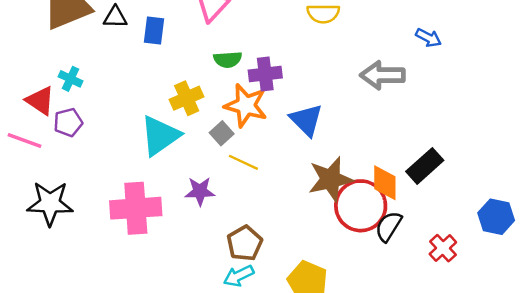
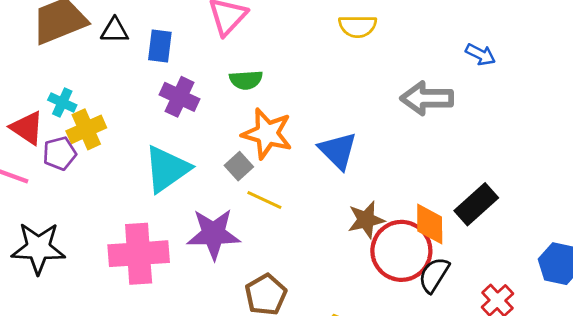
purple cross: (265, 74) -> (180, 97), moved, turned 32
yellow cross: (187, 98) -> (86, 129), moved
brown star: (330, 179) -> (366, 220), size x0.7
purple star: (200, 191) -> (213, 234), size x1.5

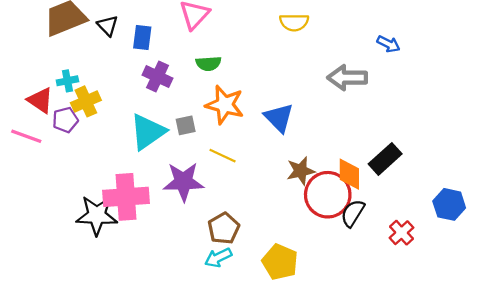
black triangle: (115, 30) -> (108, 26), turned 45
cyan cross: (62, 103) -> (67, 81), turned -36
gray square: (239, 166) -> (186, 125), moved, turned 30
black star: (38, 248) -> (97, 215), moved

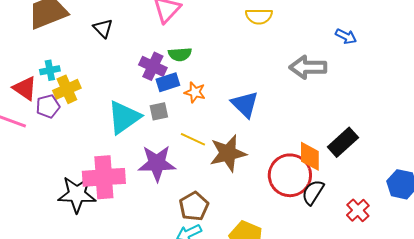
black triangle: (108, 26) -> (103, 28), moved
blue rectangle: (142, 37) -> (168, 82), moved, turned 65
purple cross: (157, 77) -> (153, 66), moved
orange star: (225, 105) -> (195, 92), size x0.6
brown star: (301, 171) -> (228, 153), moved, size x1.4

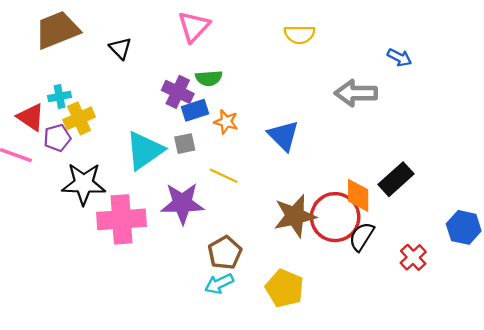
brown star: (228, 153) -> (295, 216), moved
black star: (77, 194) -> (84, 184), moved

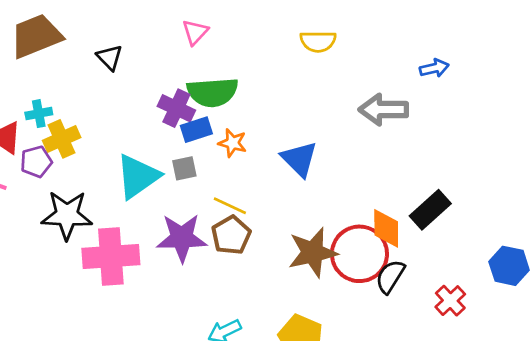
pink triangle: (194, 26) -> (195, 32), size x0.7
blue arrow: (399, 57) -> (434, 68), turned -40
green semicircle: (209, 78) -> (212, 92), size x1.6
brown pentagon: (225, 253) -> (231, 235), moved

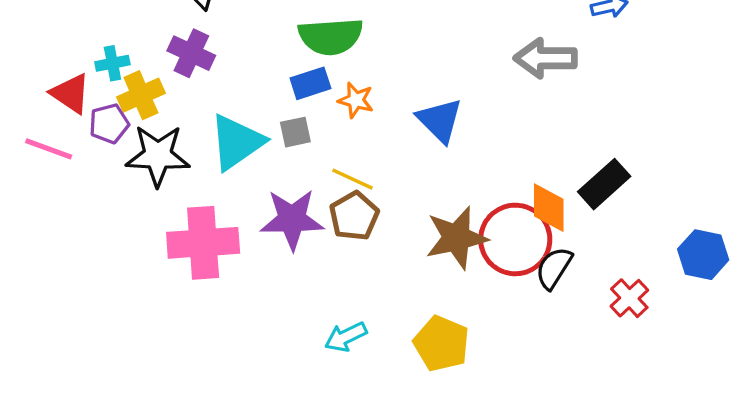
purple cross: (176, 108) -> (191, 53), moved
black star: (67, 215) -> (158, 156), moved

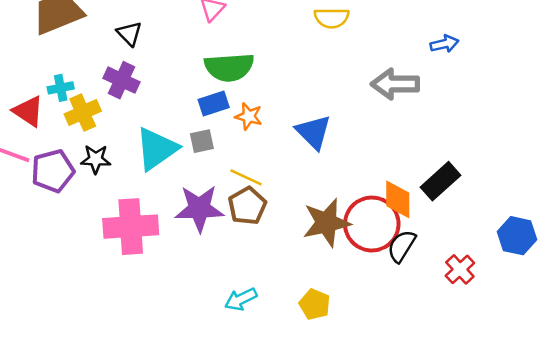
purple pentagon: (109, 124) -> (53, 171), moved, size x1.4
black star: (158, 156) -> (96, 159), size x0.6
yellow pentagon: (441, 344) -> (315, 304), size x0.7

